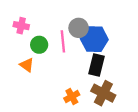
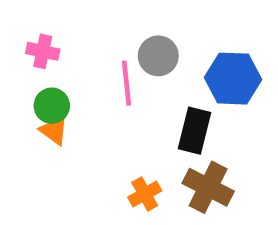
blue hexagon: (94, 39) -> (233, 79), moved
green circle: (39, 45) -> (52, 106), moved

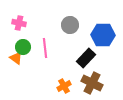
pink line: (127, 83) -> (45, 48), moved
orange triangle: (54, 131) -> (16, 58), moved
black rectangle: (194, 131) -> (86, 58), turned 30

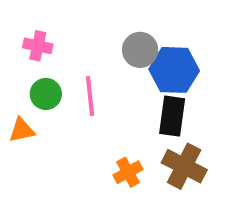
blue hexagon: (103, 35) -> (174, 70), moved
orange triangle: (16, 58) -> (22, 130), moved, turned -48
black rectangle: (86, 58) -> (172, 116), turned -36

